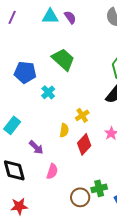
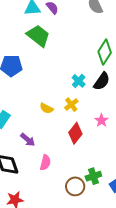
green trapezoid: (63, 59) -> (38, 36), moved
cyan cross: (48, 92) -> (79, 81), moved
yellow semicircle: (64, 130) -> (46, 108), moved, turned 112

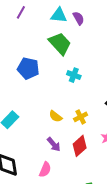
cyan cross: (79, 81) -> (74, 75), moved, turned -32
purple arrow: (28, 140) -> (54, 144), moved

